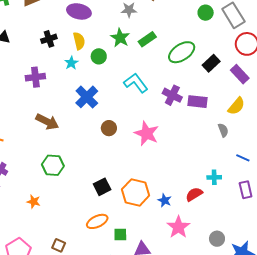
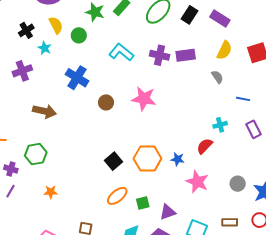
cyan star: (71, 63) -> (45, 48), moved
green hexagon: (53, 165) -> (36, 154), moved

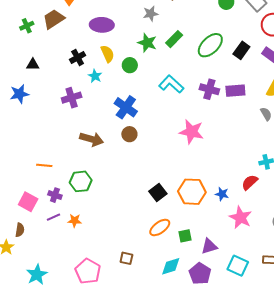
brown circle: (106, 102) -> (129, 134), moved
purple line: (11, 191) -> (53, 217), turned 32
orange star: (51, 192) -> (75, 221), moved

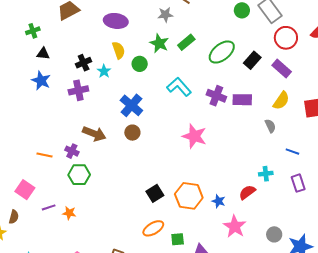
green cross: (27, 26) -> (33, 31), moved
black cross: (78, 57) -> (84, 63), moved
blue star: (19, 94) -> (41, 81), moved, turned 30
purple cross: (55, 195) -> (72, 151), moved

